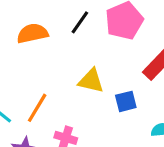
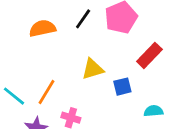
yellow triangle: (91, 81) -> (93, 69), turned -30

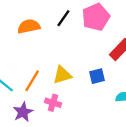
yellow triangle: (93, 69) -> (62, 75), moved

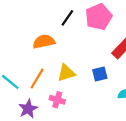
orange semicircle: (29, 26) -> (44, 41), moved

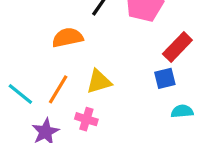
blue square: (100, 74) -> (165, 78), moved

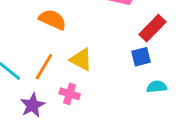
orange semicircle: (68, 38) -> (52, 20), turned 36
yellow triangle: (99, 82) -> (81, 60), turned 45

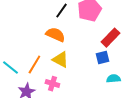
orange semicircle: (52, 20) -> (55, 35), moved

